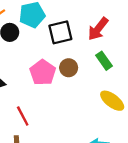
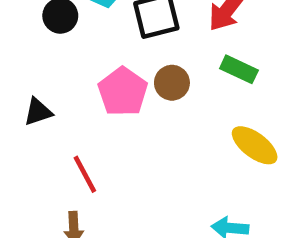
green rectangle: (104, 61) -> (239, 69), turned -30

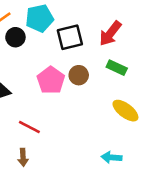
red line: (85, 174) -> (29, 127), turned -35

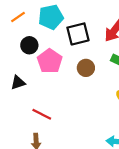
black circle: (15, 37) -> (29, 45), moved
pink pentagon: (51, 80) -> (50, 61), moved

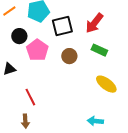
red line: (42, 114) -> (30, 97), turned 36

